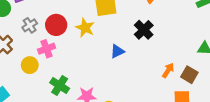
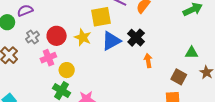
blue triangle: (117, 51) -> (111, 41), moved, size x1.5
yellow circle: (30, 65) -> (67, 70), moved
orange arrow: (168, 70) -> (148, 61), moved, turned -40

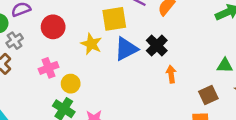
red circle: (57, 36) -> (53, 27), moved
gray cross: (33, 37) -> (15, 41), moved
brown square: (179, 77) -> (208, 95), turned 35

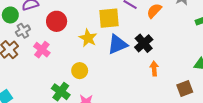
pink cross: (49, 68) -> (42, 50), moved, turned -35
yellow circle: (71, 84) -> (80, 71), moved

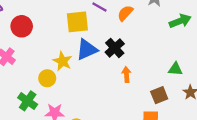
yellow star: (88, 38) -> (63, 61), moved

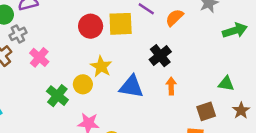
red circle: (22, 26) -> (91, 26), moved
blue triangle: (87, 50) -> (131, 87), moved, turned 30
green cross: (28, 101) -> (57, 96), moved

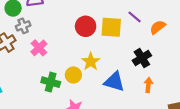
green cross: (57, 96) -> (51, 82), turned -30

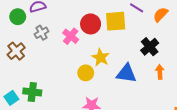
gray cross: (23, 26) -> (41, 33), moved
pink cross: (39, 48) -> (71, 36), moved
green cross: (51, 82) -> (32, 92), moved

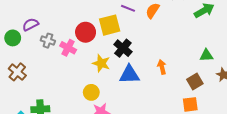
gray cross: (41, 33) -> (48, 41), moved, turned -32
black cross: (150, 47) -> (123, 48), moved
yellow circle: (86, 73) -> (91, 92), moved

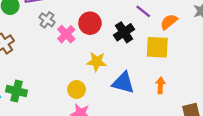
yellow square: (110, 25) -> (157, 47), moved
black cross: (123, 48) -> (124, 32), moved
yellow star: (101, 63) -> (97, 62), turned -30

